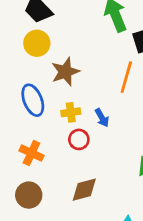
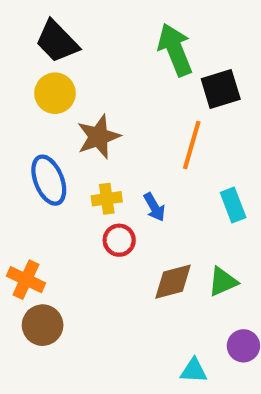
orange cross: (31, 153) -> (26, 280), moved
brown diamond: (84, 190) -> (173, 282), moved

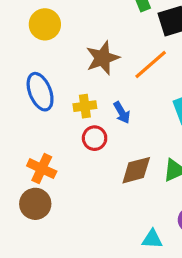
brown star: (98, 137) -> (103, 58), moved
orange line: (192, 145) -> (151, 64), turned 33
orange cross: (26, 280) -> (42, 169), moved

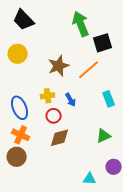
yellow circle: (45, 24) -> (18, 54), moved
blue ellipse: (40, 92) -> (20, 108), moved
brown diamond: (136, 170) -> (60, 138), moved

